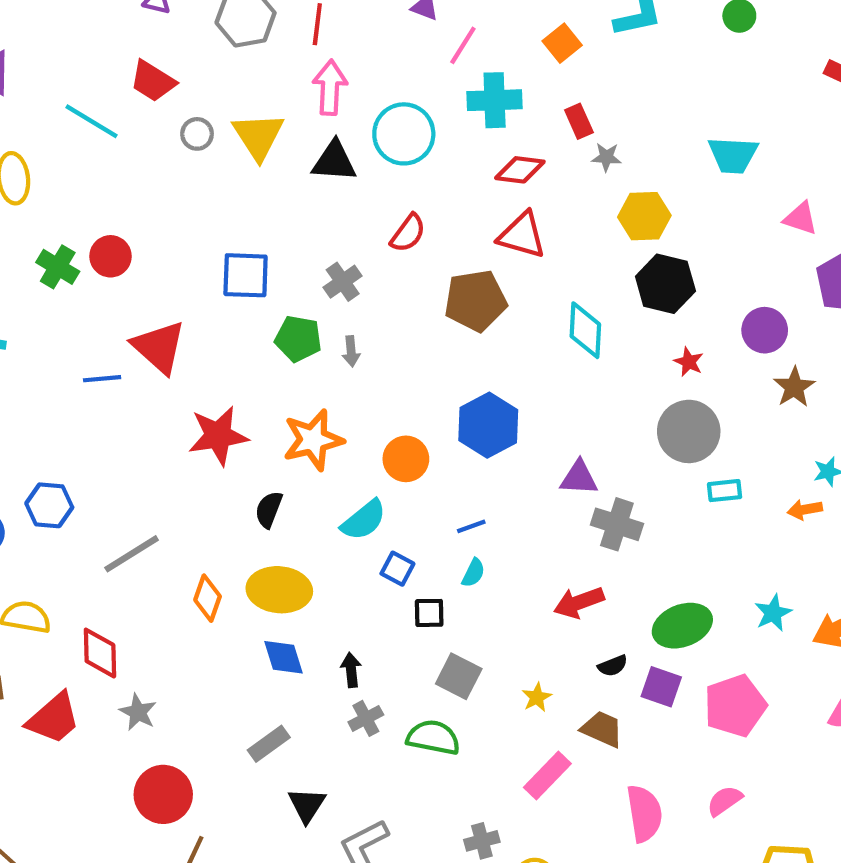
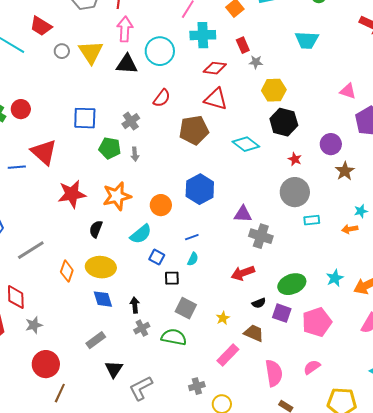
cyan trapezoid: (733, 155) -> (307, 40), moved
cyan diamond: (585, 330) -> (246, 144), turned -56
gray star: (138, 712) -> (34, 325), turned 30

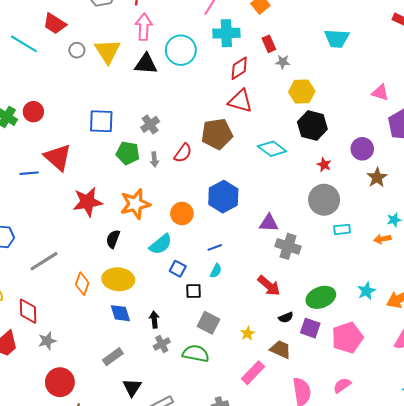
red diamond: (215, 68) -> (239, 68), turned -40
red semicircle: (162, 98) -> (183, 153), moved
red arrow: (243, 273) -> (269, 286), turned -120

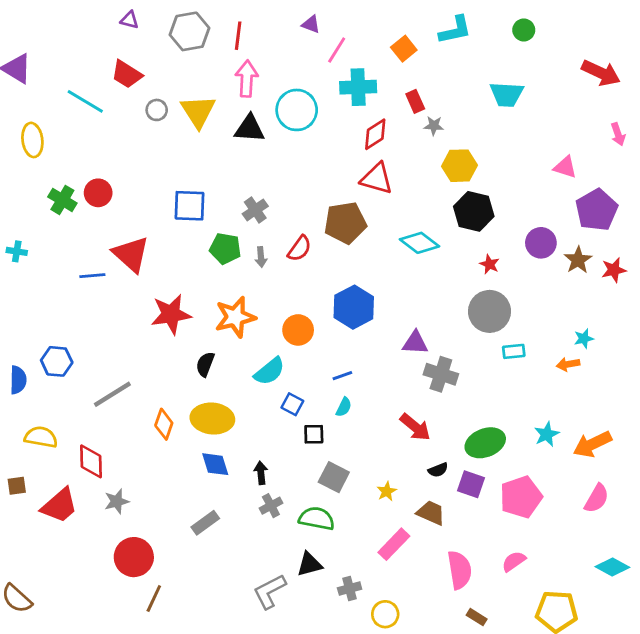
brown star: (377, 177) -> (578, 260), moved
black triangle: (132, 387) -> (310, 564), moved, turned 42

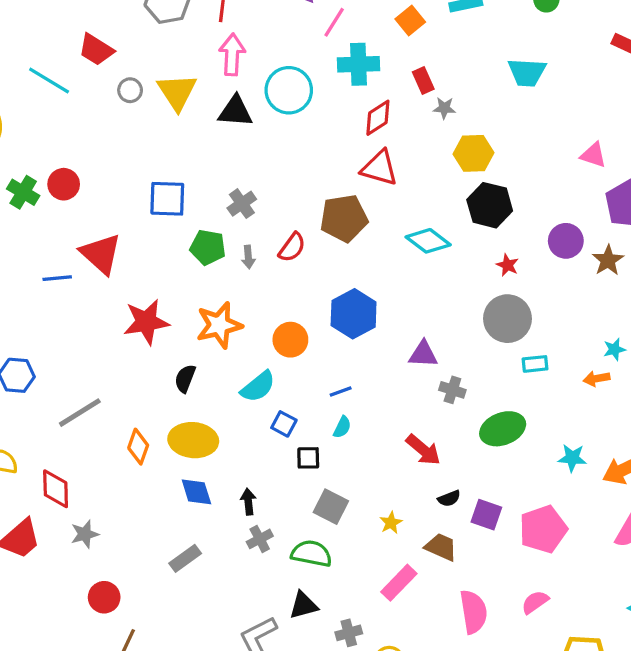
gray cross: (441, 374) -> (452, 390), size x0.7
cyan star: (547, 434) -> (572, 458), turned 30
green ellipse: (485, 443) -> (503, 429), moved
red circle: (134, 557) -> (104, 597), size x0.7

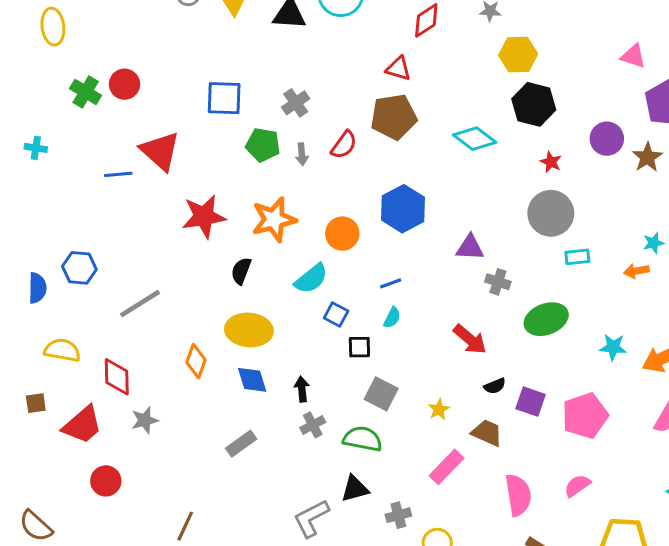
red triangle: (380, 168) -> (398, 69), moved, size x0.7
orange diamond: (138, 447) -> (196, 361), moved
red circle: (104, 597) -> (106, 481), moved

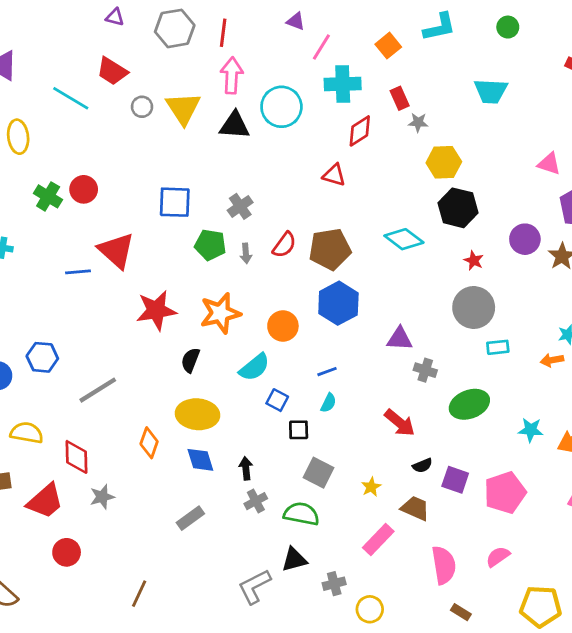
brown pentagon: (394, 117) -> (330, 249), moved

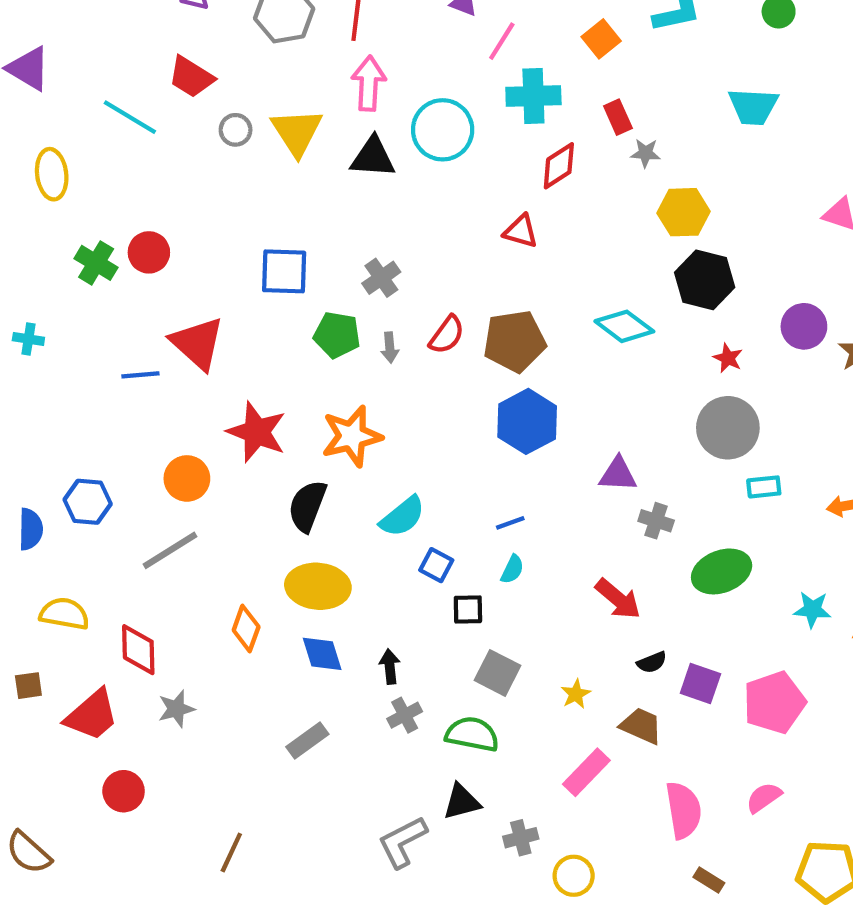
red star: (156, 310) -> (257, 432), turned 30
orange circle: (283, 326) -> (187, 478), moved
black semicircle: (190, 360) -> (307, 506), size x1.4

